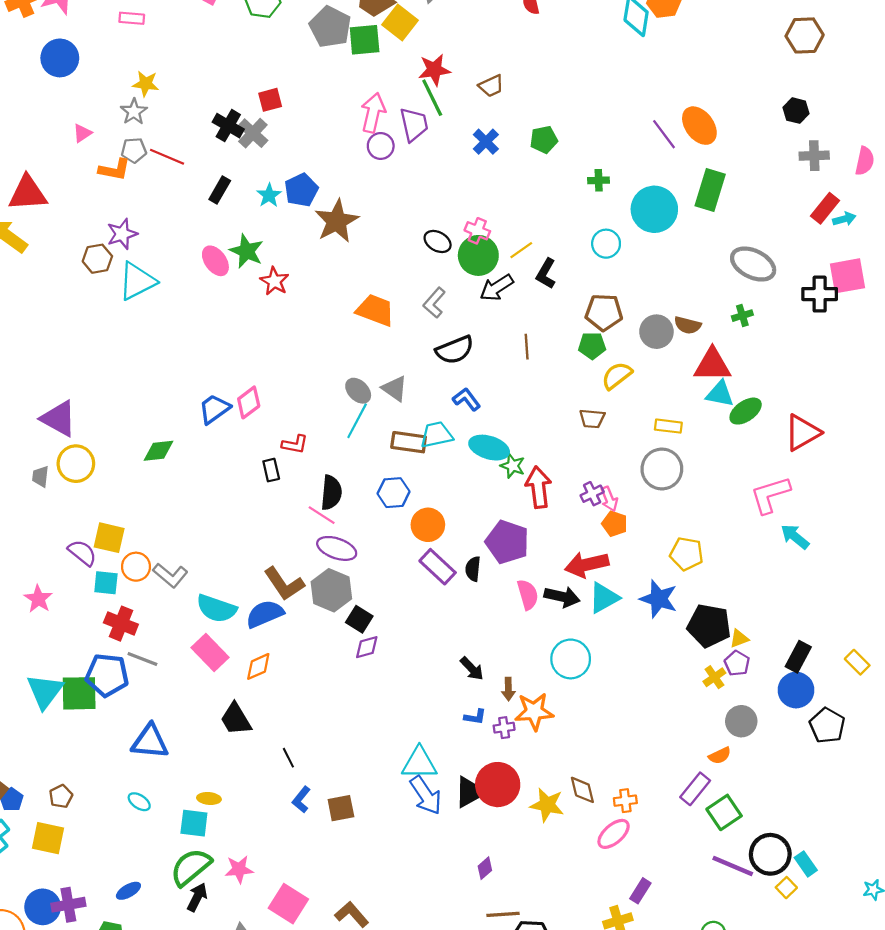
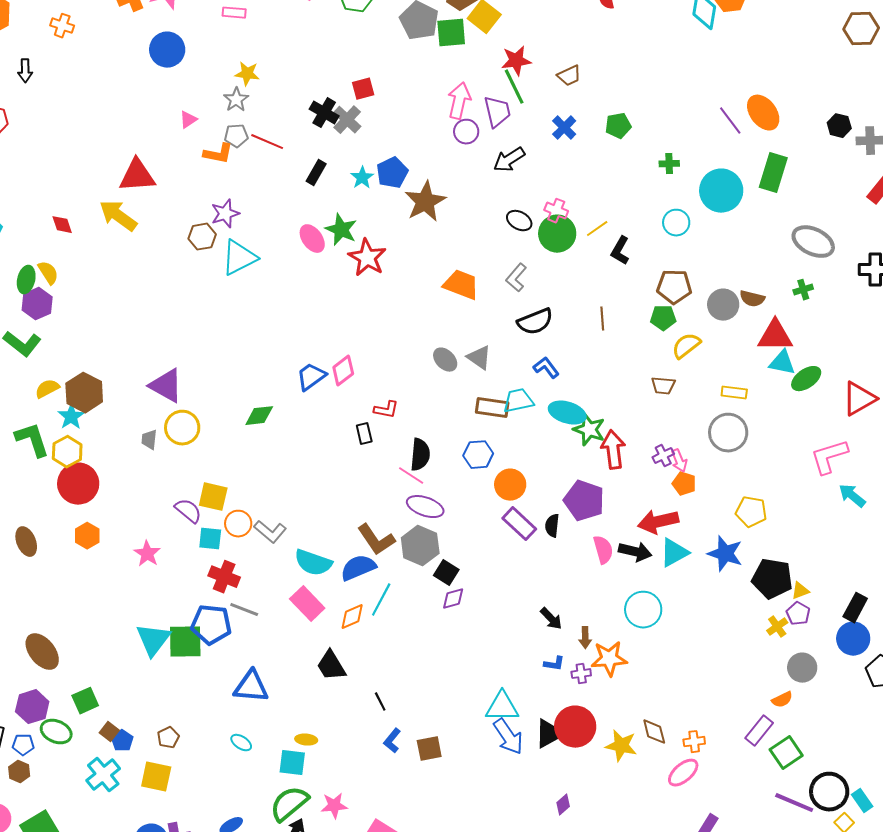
black hexagon: (796, 111) -> (839, 126), moved
red star: (274, 281) -> (367, 258), size x1.4
black arrow: (497, 288) -> (509, 160), moved
cyan line: (357, 421) -> (381, 600), moved
green star: (513, 466) -> (589, 430), size x1.4

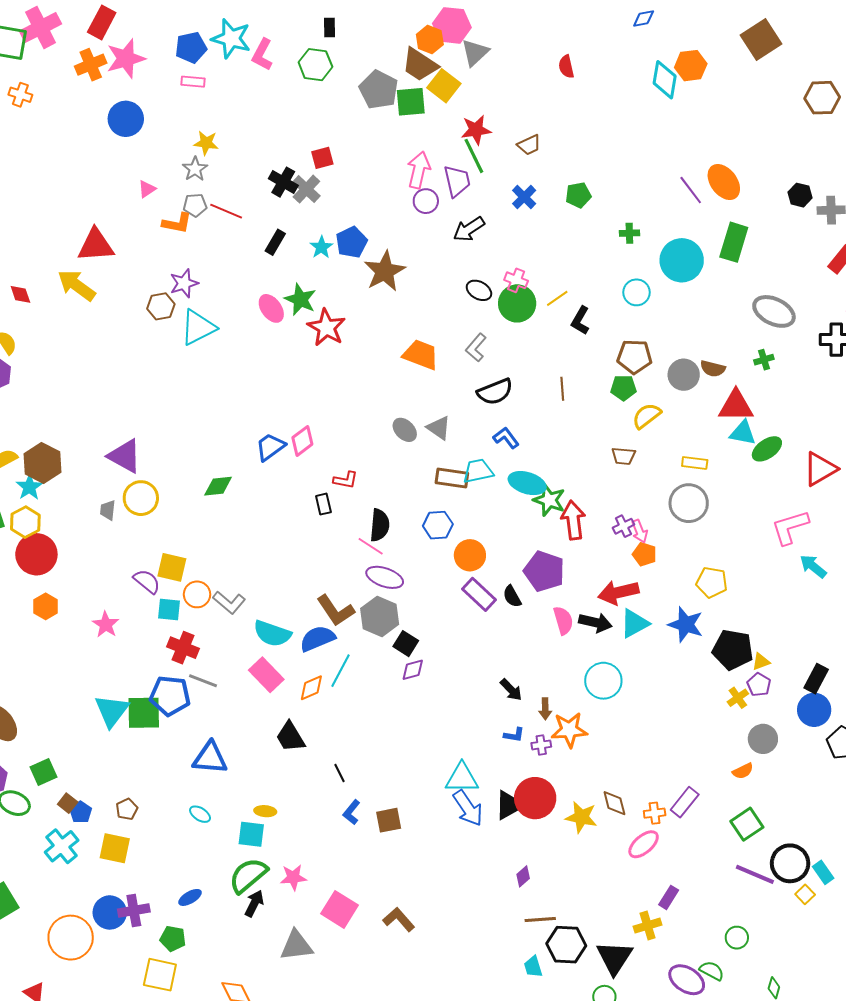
black semicircle: (552, 526) -> (512, 596), turned -35
purple rectangle: (759, 731) -> (685, 802), moved

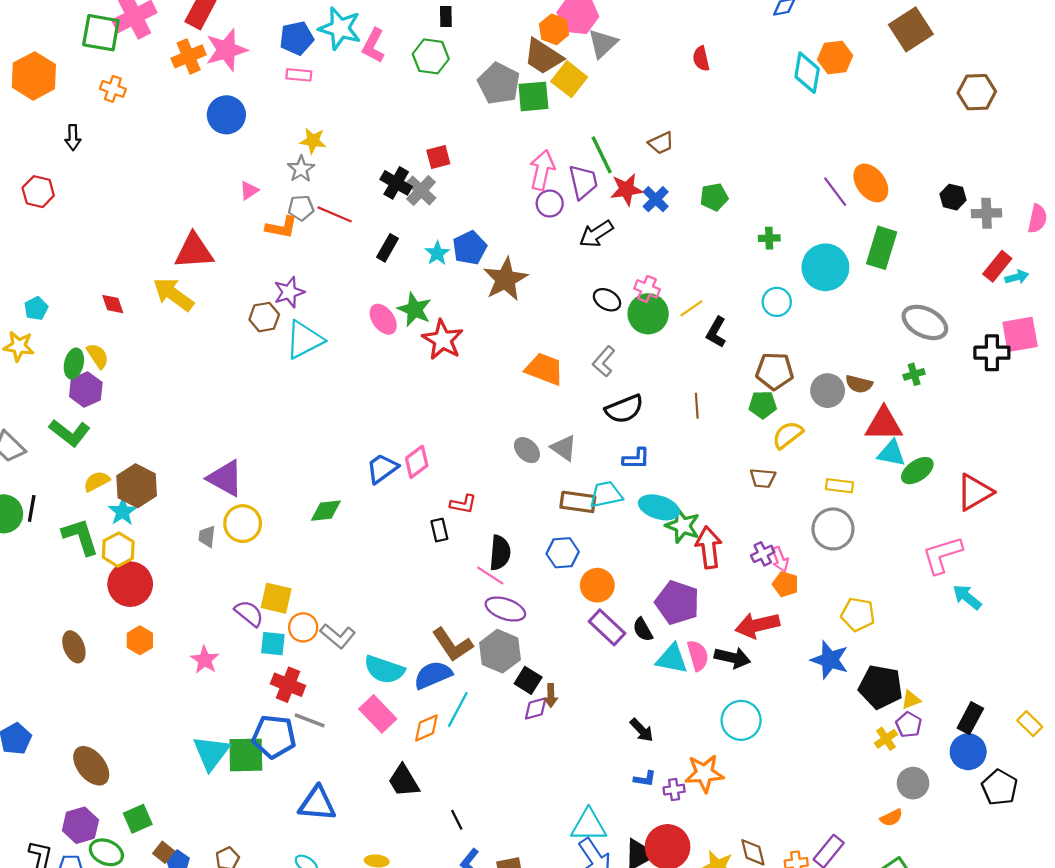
red star: (476, 130) -> (626, 189), moved
blue L-shape: (506, 438) -> (636, 459), turned 128
cyan triangle: (634, 624) -> (672, 659), moved, turned 40
brown arrow: (545, 709) -> (551, 696), moved

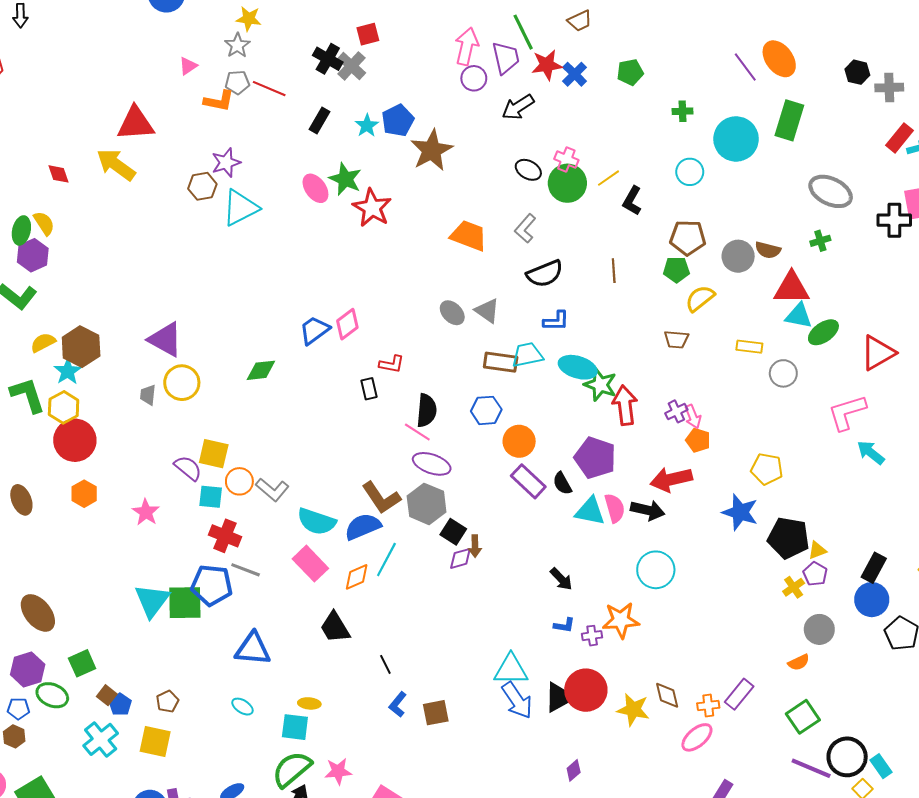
gray circle: (833, 529) -> (783, 373), moved, size x0.7

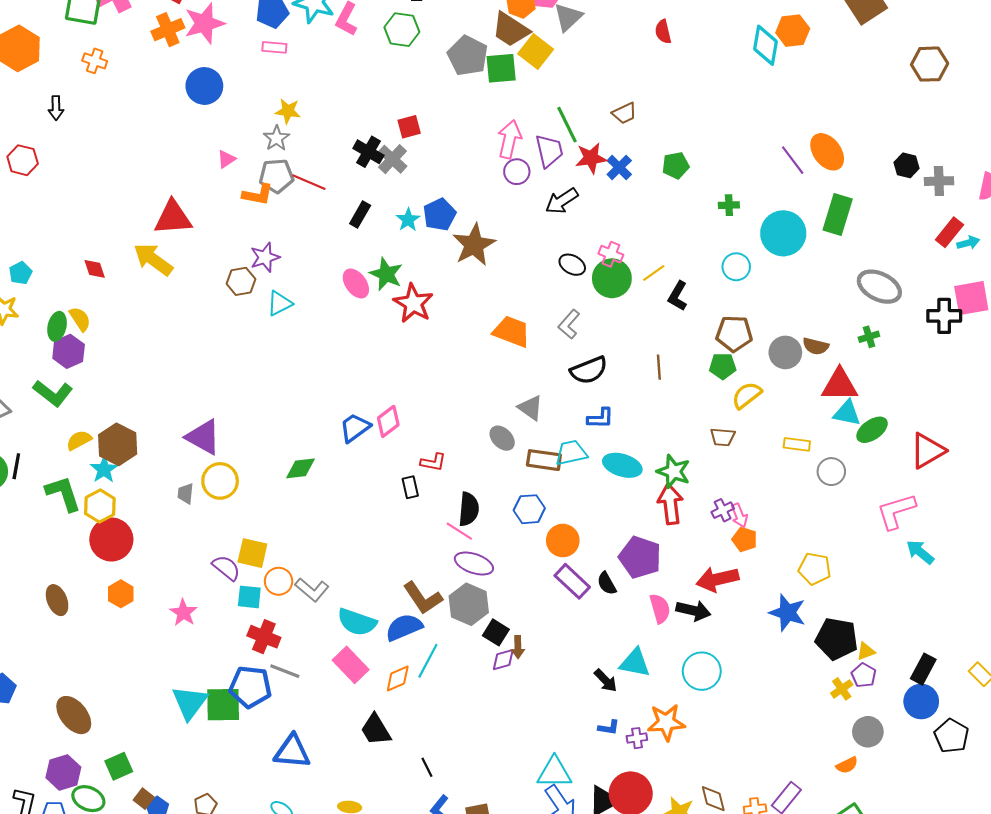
gray pentagon: (237, 82) -> (276, 176), size x1.4
cyan triangle: (240, 208) -> (280, 303), size x0.7
gray ellipse: (452, 313) -> (502, 438), moved
green star: (600, 385) -> (674, 472), moved
cyan triangle: (590, 511) -> (635, 663), moved

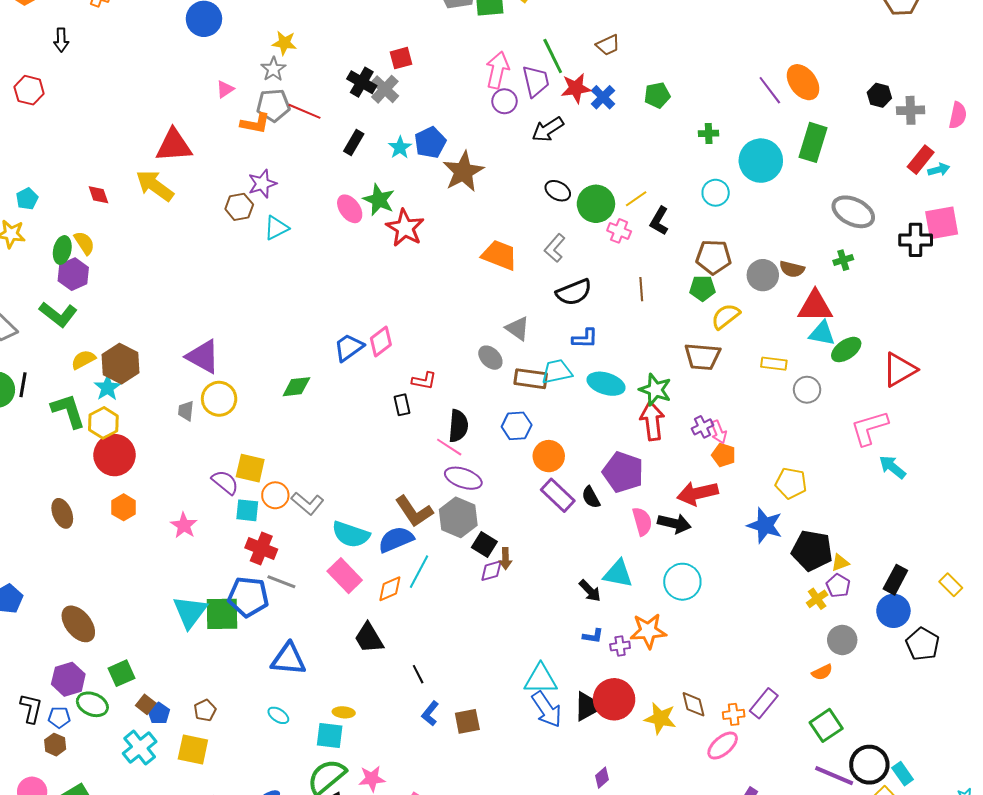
pink cross: (611, 254) -> (619, 231), moved
brown trapezoid: (723, 437) -> (703, 357), size x1.5

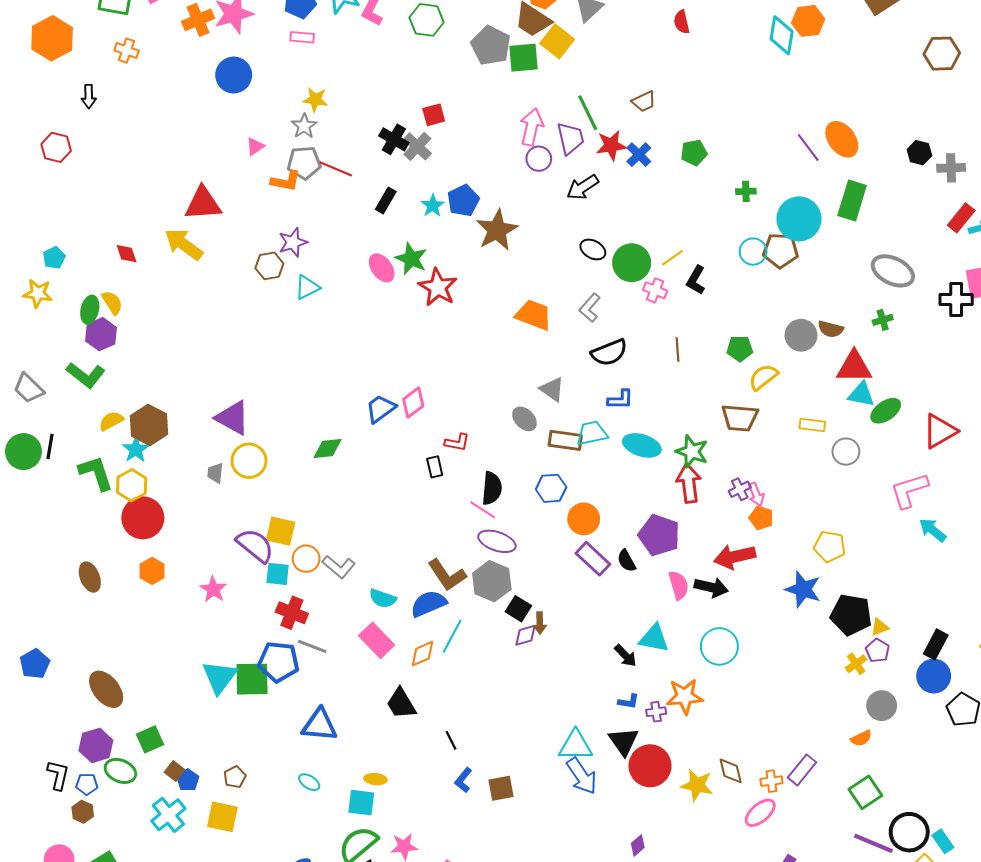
brown pentagon: (714, 257) -> (781, 251), moved
purple semicircle: (225, 482) -> (255, 545), size x1.4
cyan semicircle: (351, 534) -> (383, 598), size x0.7
black triangle: (588, 706) -> (623, 741), moved, turned -36

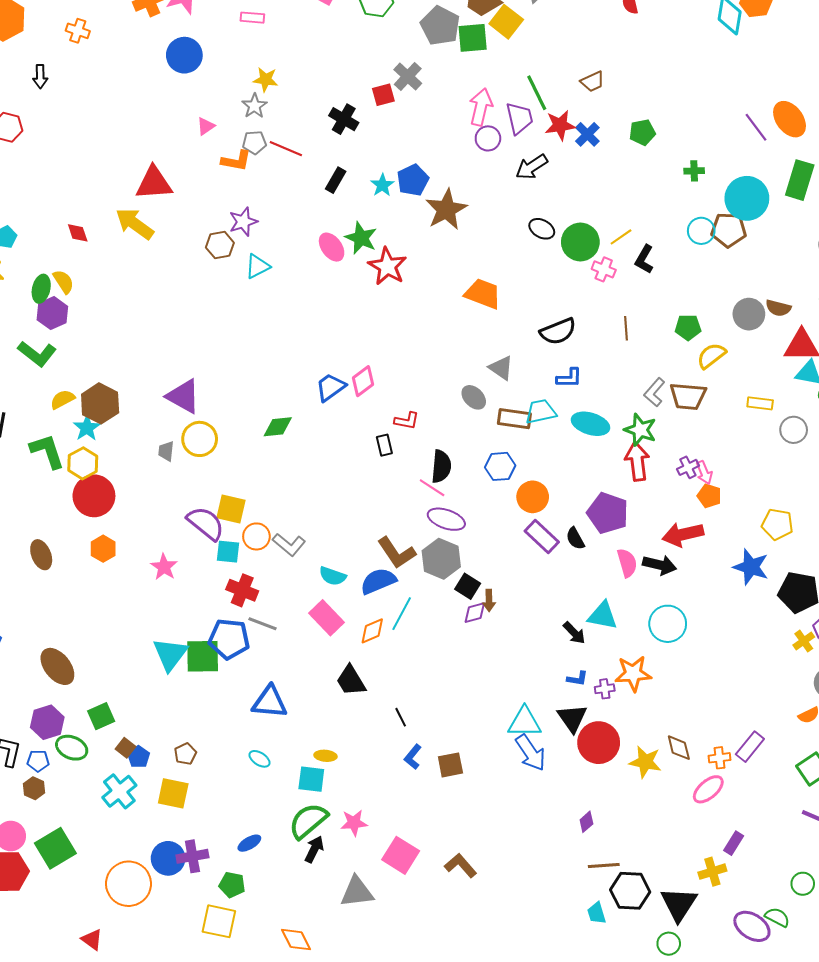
gray cross: (417, 146) -> (408, 76), moved
gray pentagon: (304, 163) -> (254, 142), size x0.7
gray L-shape: (590, 308) -> (654, 392), moved

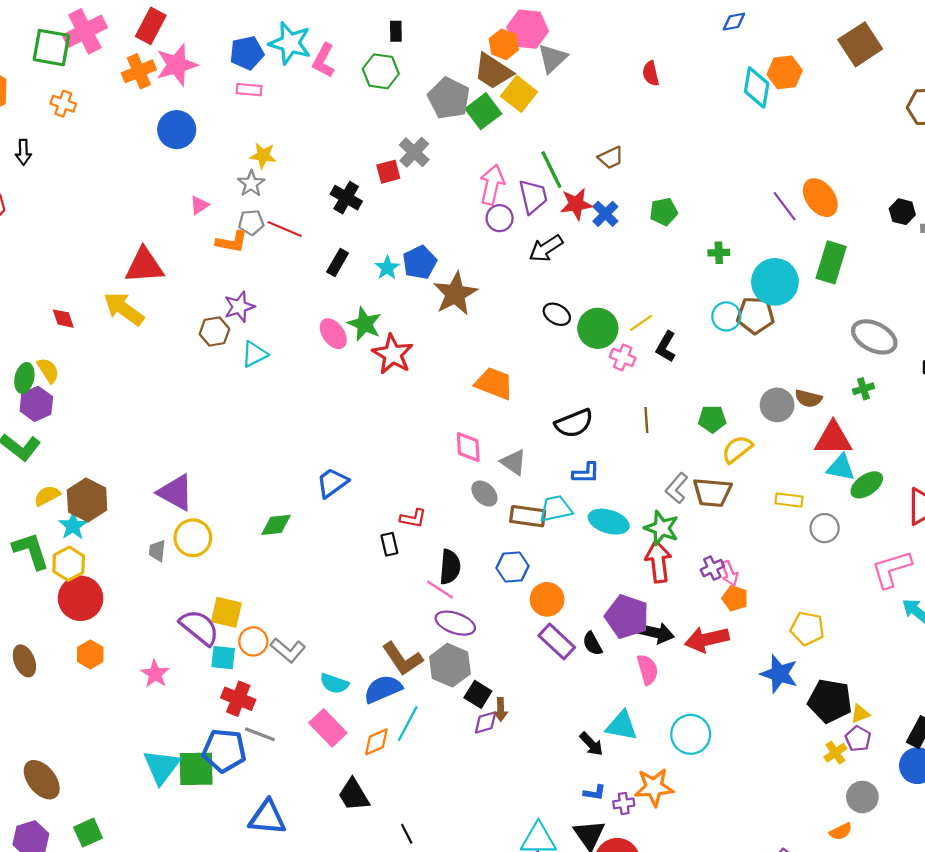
green square: (473, 38) -> (483, 111), turned -32
pink diamond: (363, 381) -> (468, 447), moved, turned -56
black arrow: (660, 565) -> (656, 633), moved

